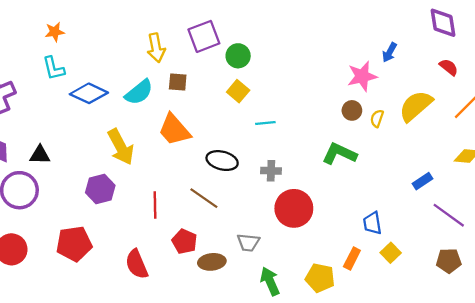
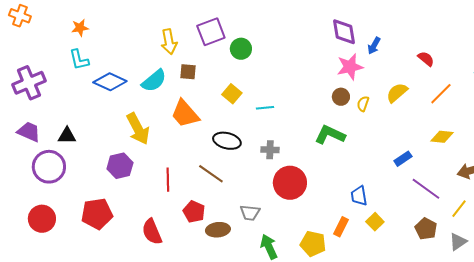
purple diamond: (443, 23) -> (344, 32), moved
yellow square: (238, 91) -> (232, 94), moved
yellow semicircle: (416, 106) -> (397, 93), size x0.7
brown pentagon: (449, 261) -> (426, 229), turned 30

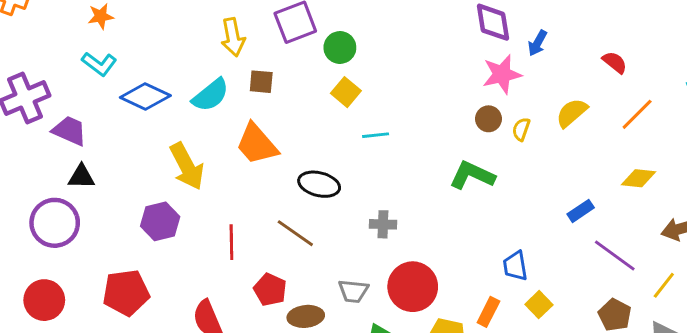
cyan L-shape: (79, 60) -> (99, 64), turned -40
yellow square: (232, 94) -> (346, 92), moved
purple trapezoid: (29, 132) -> (70, 131), moved
gray cross: (270, 150) -> (383, 224), moved
red circle: (290, 183) -> (413, 287), moved

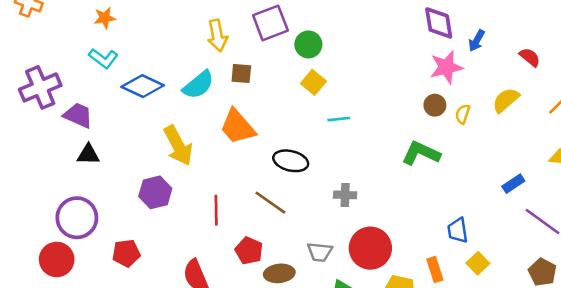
red semicircle: (615, 62) -> (530, 57), moved
purple circle: (55, 223) -> (77, 218), moved
red pentagon: (126, 293) -> (126, 253), size x0.7
orange rectangle: (488, 312) -> (435, 270), turned -45

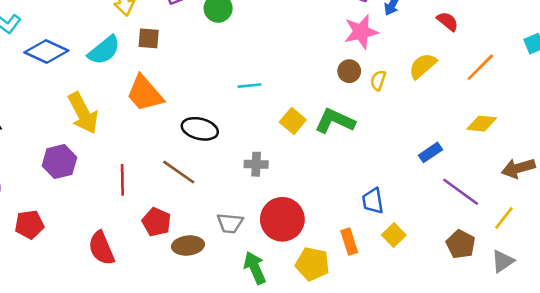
yellow square: (313, 82) -> (293, 121), moved

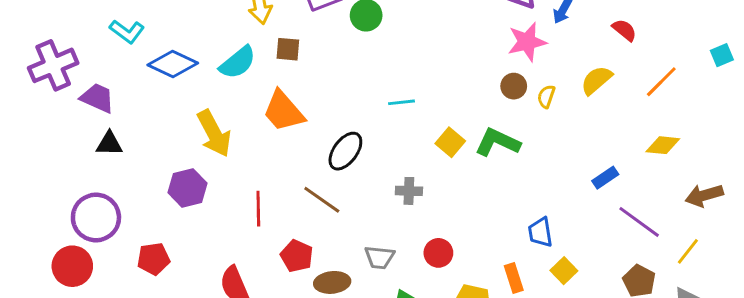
black ellipse: (200, 129) -> (345, 151), turned -68
red circle: (282, 219) -> (438, 253), size x0.6

